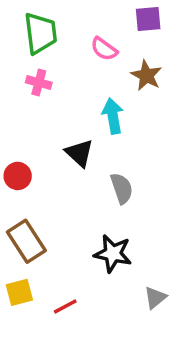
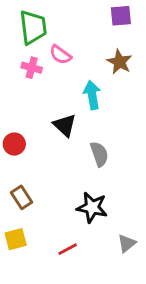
pink semicircle: (104, 49) -> (60, 55), moved
brown rectangle: (26, 241) -> (21, 197), size x0.7
red line: (65, 306) -> (68, 249), moved

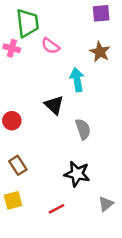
pink cross: (32, 68) -> (12, 48), moved

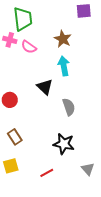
pink semicircle: (50, 46) -> (29, 47), moved
brown star: (100, 52) -> (63, 39), moved
gray triangle: (106, 204) -> (88, 169), turned -32

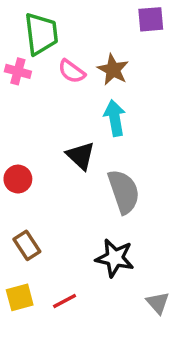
pink semicircle: (29, 47) -> (72, 71), moved
gray semicircle: (69, 107) -> (124, 192), size x1.4
red line: (47, 173) -> (65, 301), moved

